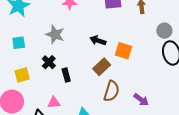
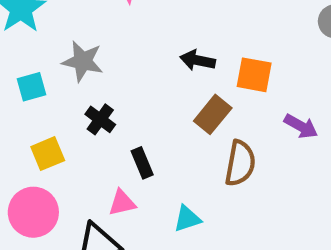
gray star: (55, 34) -> (83, 61), moved
black rectangle: (66, 75) -> (142, 163), moved
purple arrow: (141, 100) -> (301, 126), moved

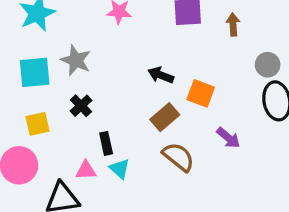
cyan square: (32, 87) -> (35, 72), size x1.5
brown semicircle: (240, 163) -> (178, 157), turned -72
cyan triangle: (187, 219) -> (120, 169), moved, turned 50

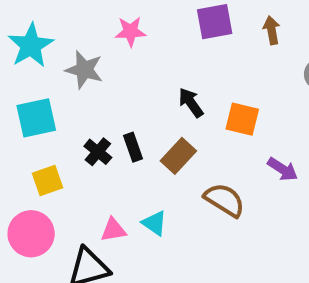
gray star: (76, 60) -> (84, 70), moved
black arrow: (161, 75) -> (191, 103), turned 40
brown rectangle: (165, 117) -> (178, 156), moved
black rectangle: (106, 143) -> (133, 147), moved

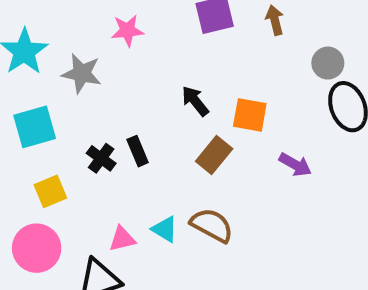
brown rectangle: (178, 156) -> (214, 155), moved
brown semicircle: (224, 200) -> (212, 225), moved

